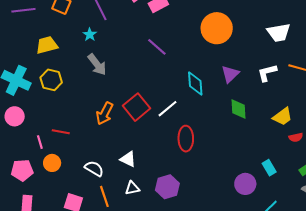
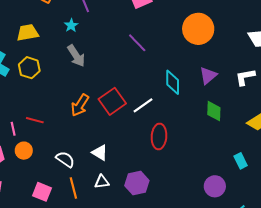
cyan rectangle: (269, 168) -> (241, 161), moved

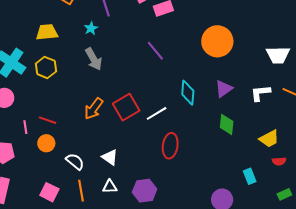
orange circle: (24, 151) -> (46, 143), moved

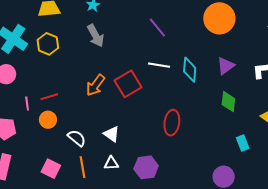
white line: (157, 113) -> (159, 65), moved, turned 40
red line: (48, 120) -> (49, 97), turned -36
cyan rectangle: (250, 176) -> (243, 143), moved

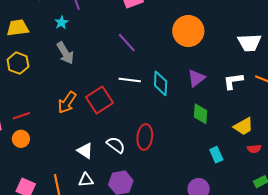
white semicircle: (77, 138) -> (116, 145), moved

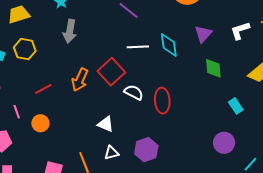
gray arrow: (65, 53) -> (70, 31), turned 50
red line: (21, 116) -> (43, 89), moved
white semicircle: (116, 145) -> (134, 92), moved

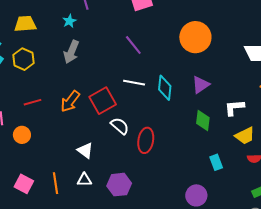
white L-shape: (240, 31) -> (234, 108), moved

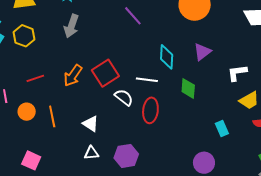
white line: (134, 83) -> (147, 80), moved
green diamond: (203, 121) -> (188, 88), moved
orange line: (55, 183) -> (52, 116), moved

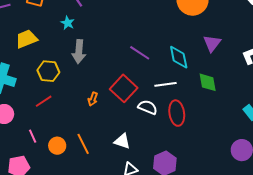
purple line: (133, 16) -> (140, 53), moved
yellow hexagon: (24, 36) -> (48, 71), moved
orange arrow: (73, 76) -> (93, 99), size x0.6
red line: (35, 78) -> (44, 101), moved

